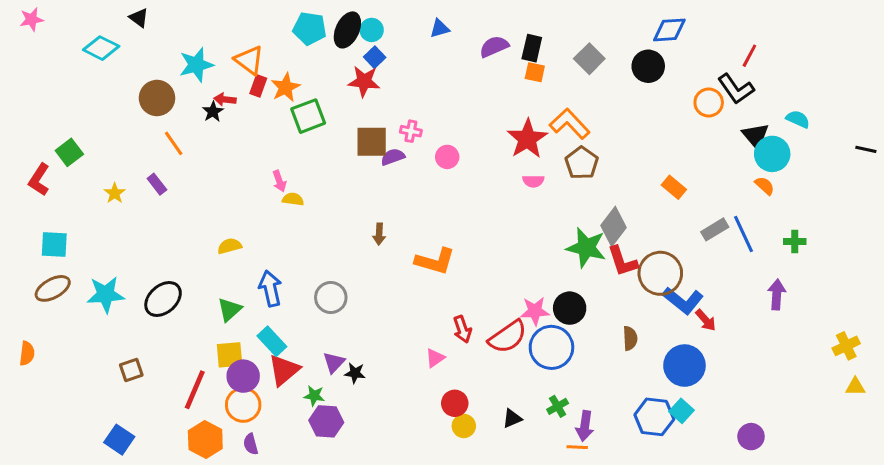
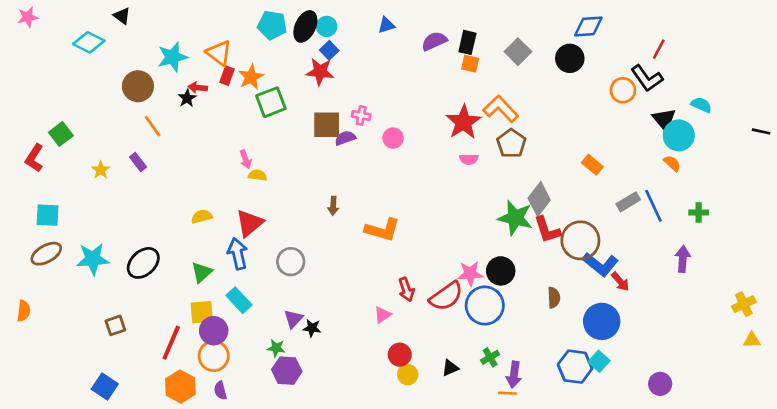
red triangle: (284, 370) -> (250, 223), moved

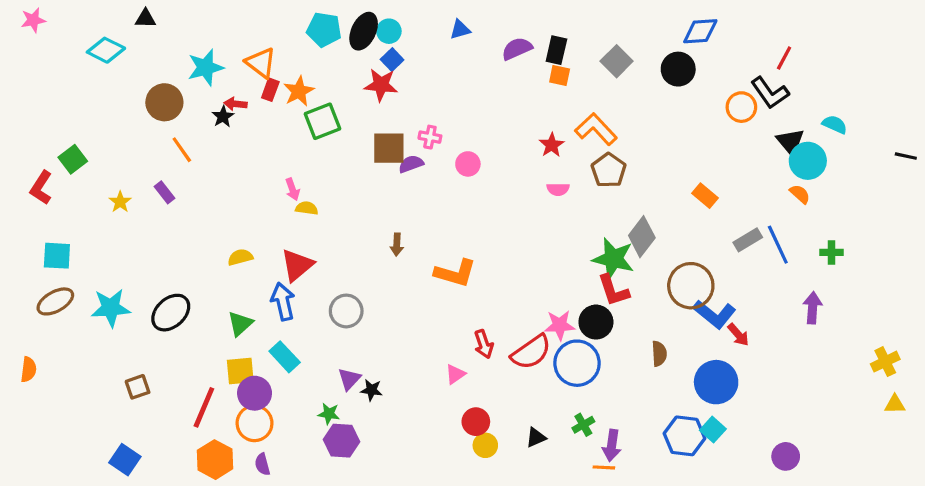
black triangle: (122, 16) -> (145, 19), turned -36
red star: (463, 122) -> (552, 145), size x0.6
red L-shape: (547, 230) -> (613, 290), moved

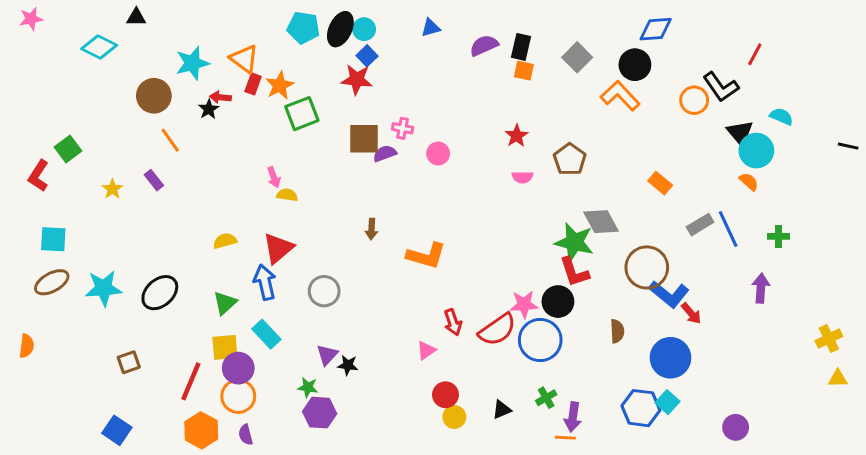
red line: (784, 58) -> (755, 54), moved
orange L-shape: (596, 129) -> (620, 96), moved
gray diamond: (642, 237) -> (601, 222), turned -66

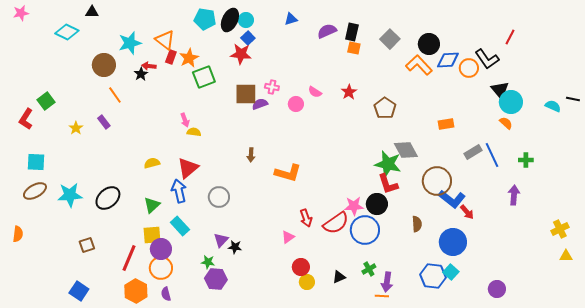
blue diamond: (656, 29) -> (448, 60), moved
cyan semicircle: (781, 116) -> (553, 106), moved
pink semicircle: (522, 177) -> (315, 92), moved, turned 32
orange rectangle: (660, 183) -> (446, 124), turned -49

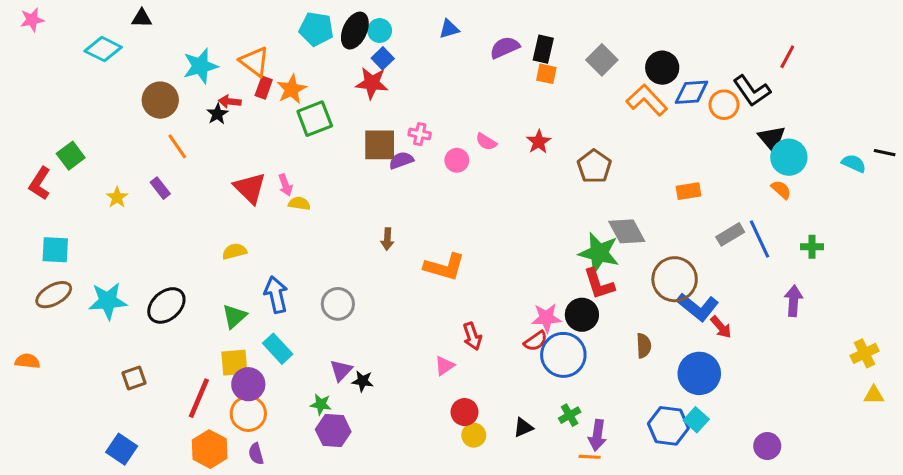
red triangle: (188, 168) -> (250, 188), moved, turned -35
red semicircle: (336, 223) -> (536, 341), moved, size x0.6
orange semicircle: (18, 234) -> (27, 361), turned -91

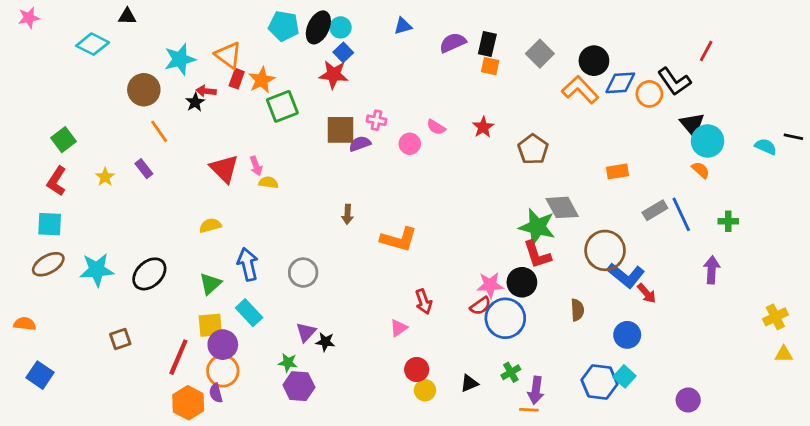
red L-shape: (40, 183) -> (57, 181), moved
blue circle: (699, 373) -> (627, 335), size x0.7
blue square: (122, 449) -> (40, 375), moved
purple semicircle: (256, 454) -> (216, 393), moved

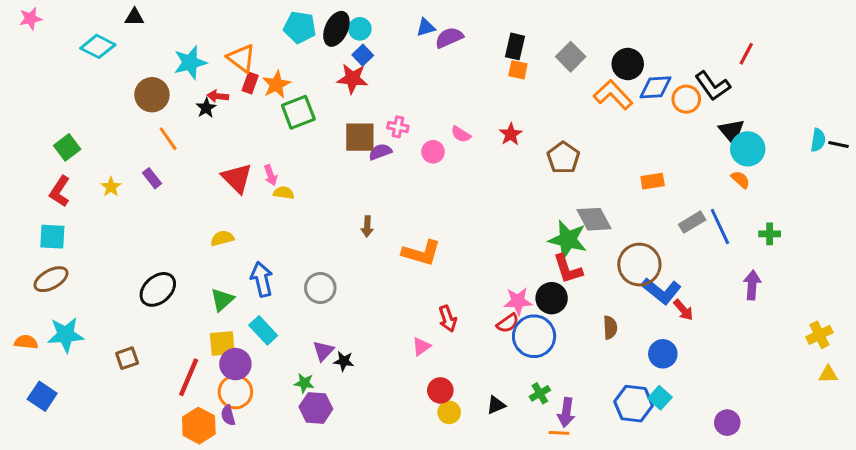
purple semicircle: (453, 43) -> (449, 38), moved
cyan semicircle: (766, 147) -> (818, 140), moved, turned 75
cyan star: (97, 270) -> (66, 335), moved

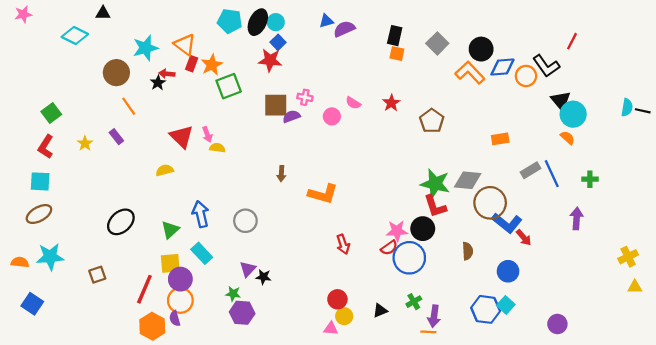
gray diamond: (594, 219) -> (468, 180), moved, turned -56
yellow semicircle: (222, 238) -> (165, 170), moved
pink triangle: (421, 346) -> (331, 328), moved, turned 40

